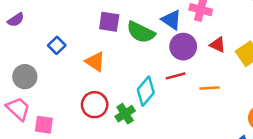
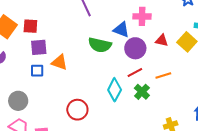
purple square: (109, 22) -> (39, 47), moved
blue square: (57, 45) -> (37, 71), turned -32
orange triangle: (95, 62) -> (59, 62), moved
green cross: (125, 114) -> (142, 92), moved

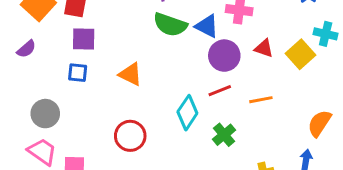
green semicircle: (100, 45) -> (170, 25), moved
orange triangle: (59, 62) -> (130, 74), moved
green cross: (142, 92) -> (224, 135), moved

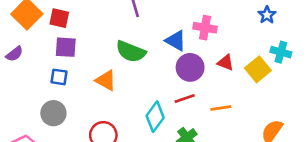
green semicircle: (170, 25) -> (131, 52), moved
gray circle: (45, 114) -> (53, 113), moved

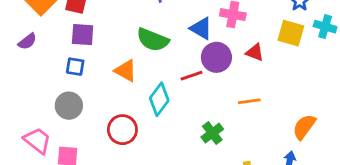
cyan cross: (281, 52) -> (325, 27), moved
yellow square: (258, 69) -> (291, 33), moved, turned -35
red line: (185, 98) -> (192, 76), moved
cyan diamond: (155, 117) -> (159, 99), moved

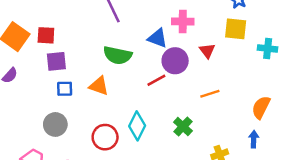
cyan cross: (325, 27) -> (268, 48), moved
red triangle: (255, 52) -> (207, 51), turned 42
blue square: (75, 67) -> (65, 89), moved
cyan diamond: (159, 99) -> (137, 126), moved

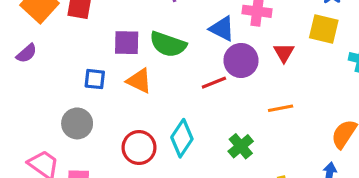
purple square: (56, 61) -> (127, 43), moved

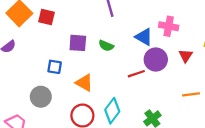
green semicircle: (168, 44) -> (106, 46), size x0.6
orange triangle: (139, 81) -> (84, 83), moved
orange line: (281, 108) -> (191, 94), moved

